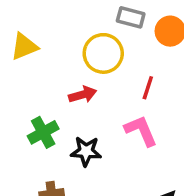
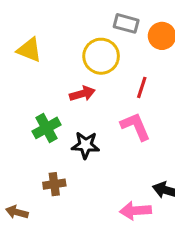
yellow triangle: (24, 47) -> (29, 50), turned 44

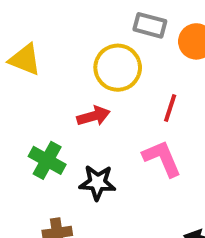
green cross: (46, 128) -> (47, 160), turned -32

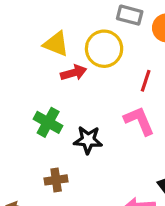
yellow triangle: (25, 60) -> (56, 44), moved
red arrow: (93, 116) -> (74, 73), moved

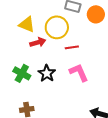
red line: (146, 81) -> (72, 47), moved, turned 64
black star: (88, 140) -> (47, 73), moved, turned 30

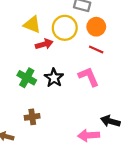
orange circle: (96, 14) -> (96, 27), moved
red line: (72, 47) -> (96, 50), moved, turned 32

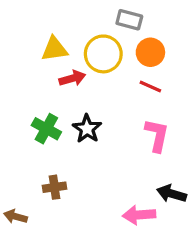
yellow triangle: (32, 25) -> (55, 49), turned -30
pink L-shape: (89, 77) -> (157, 135), moved, turned 35

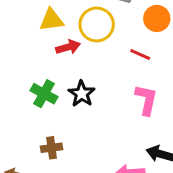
orange circle: (150, 52) -> (157, 18), moved

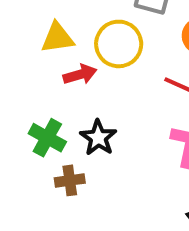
brown cross: (52, 148) -> (70, 180), moved

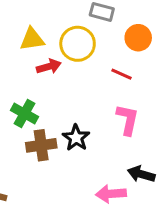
black star: (98, 138) -> (76, 138), moved
brown cross: (70, 180) -> (41, 145), size x1.4

